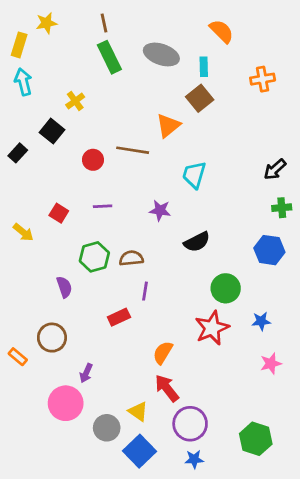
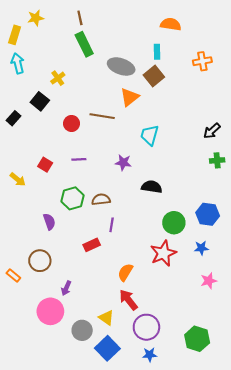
orange semicircle: (222, 31) -> (171, 24), turned -36
gray ellipse: (161, 54) -> (121, 66), moved
black semicircle: (197, 242) -> (152, 187), turned -144
blue hexagon: (269, 250) -> (208, 214), moved

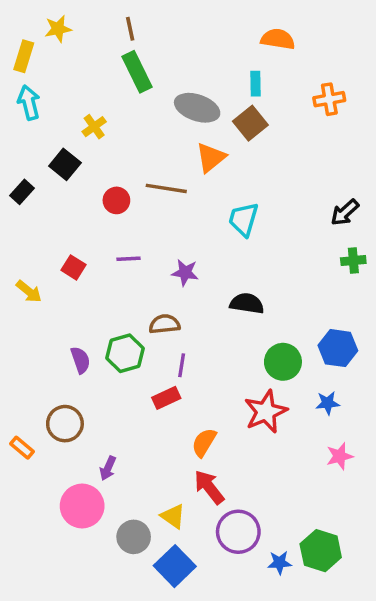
purple star: (123, 163) -> (185, 273), moved
green hexagon: (73, 198) -> (125, 353), moved
red rectangle: (92, 245) -> (166, 398), moved
blue star: (150, 355) -> (280, 563), moved

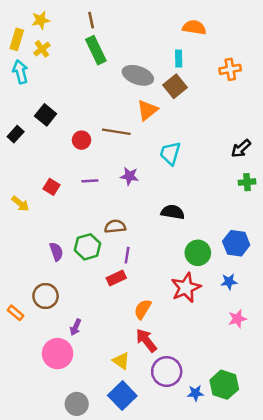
yellow cross: (94, 127) -> (42, 49), moved
purple star: (185, 273) -> (129, 176), moved
gray circle: (134, 537) -> (77, 404), moved

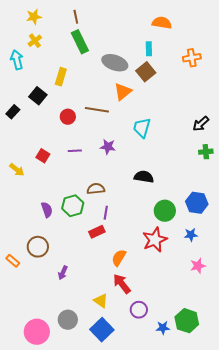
yellow rectangle: (17, 39) -> (61, 77), moved
pink circle: (58, 354) -> (37, 332), moved
purple circle: (167, 372) -> (139, 310), size x0.7
gray circle: (77, 404) -> (68, 320), moved

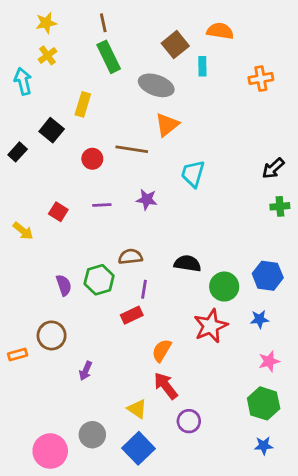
brown square: (146, 72) -> (175, 45), moved
black semicircle: (144, 177) -> (187, 263), moved
orange rectangle: (13, 261) -> (18, 355), turned -56
green hexagon: (187, 321) -> (264, 403), moved
blue star: (163, 328) -> (264, 446), moved

